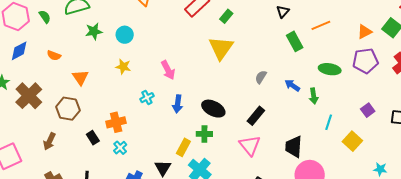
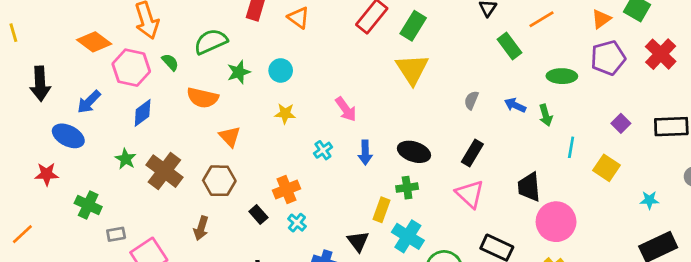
green rectangle: (226, 16) -> (413, 26), size x1.5
orange semicircle: (54, 55) -> (203, 98), moved, size x1.6

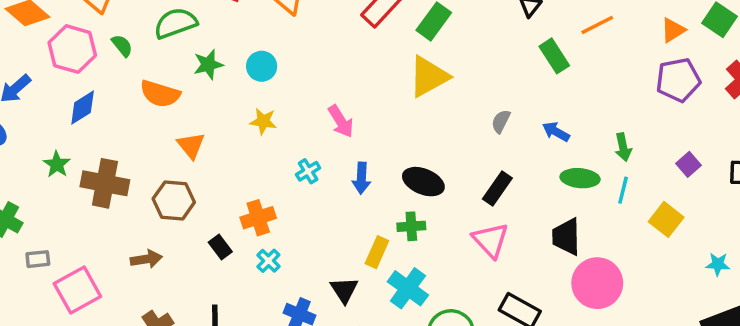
yellow triangle: (412, 69) -> (429, 77), turned 30
green ellipse: (562, 76) -> (580, 178), moved
green arrow: (546, 115) -> (623, 147), moved
brown cross: (164, 171) -> (105, 183), turned -30
brown arrow: (201, 228) -> (146, 259), turned -120

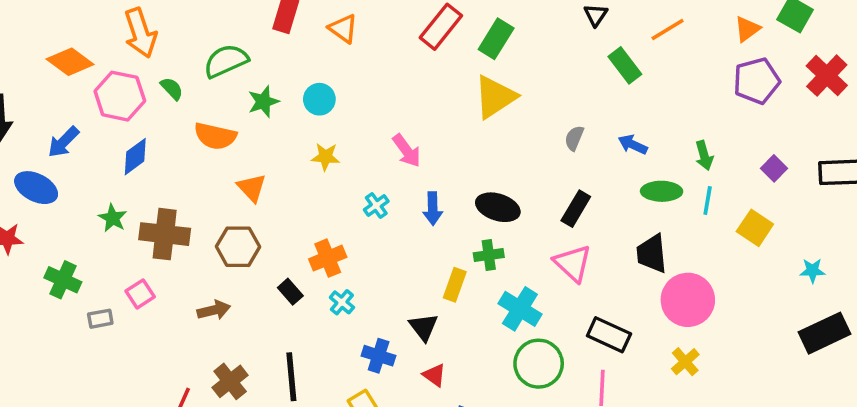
cyan cross: (408, 288) -> (520, 309), moved
pink square: (77, 290) -> (140, 294), moved, size x0.6

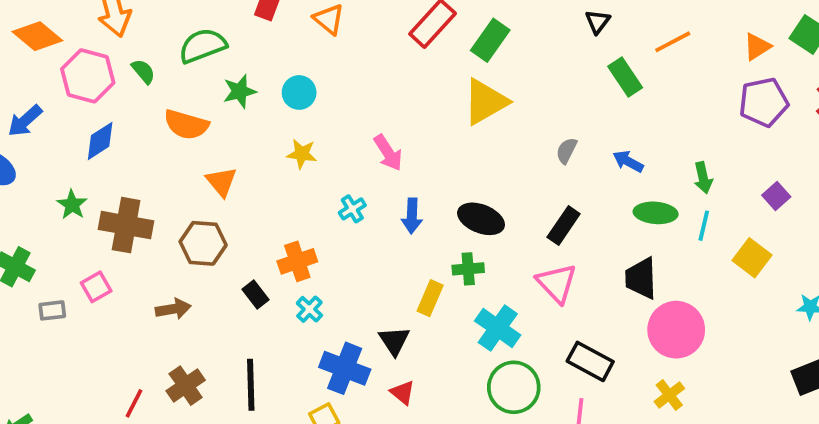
blue cross: (379, 356) -> (345, 368), size x1.4

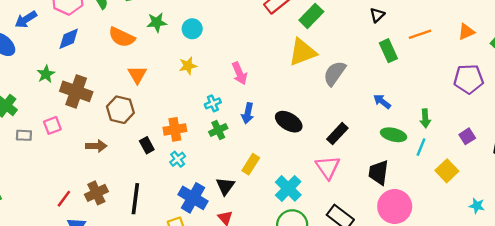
orange triangle: (757, 47) -> (466, 32), moved
gray semicircle: (567, 151) -> (335, 73), moved, size x1.6
yellow star: (302, 154) -> (188, 66), turned -30
green cross: (468, 269) -> (218, 130), moved, turned -30

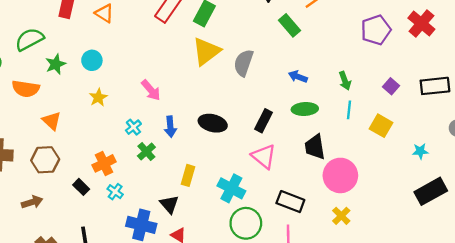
green ellipse: (394, 135) -> (305, 109), moved

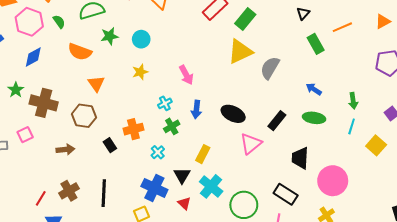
black trapezoid: (315, 147) -> (300, 158), moved
pink triangle: (264, 156) -> (251, 144), moved, turned 30
cyan cross: (231, 188) -> (211, 186), moved
cyan cross: (115, 192) -> (158, 152), moved

